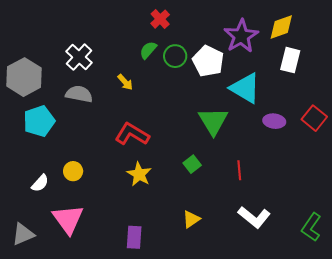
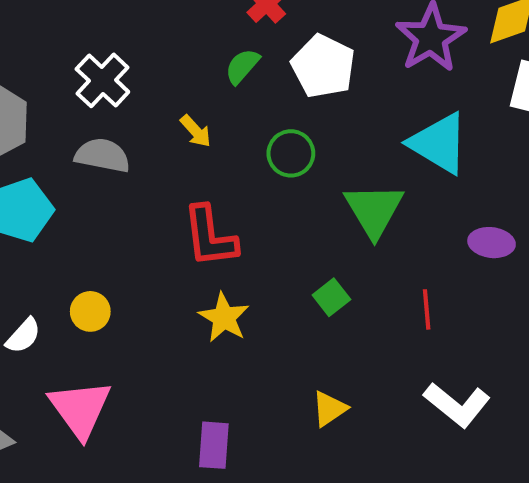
green circle: (175, 56) -> (291, 153), moved
white pentagon: (208, 61) -> (323, 66), moved
purple ellipse: (274, 121) -> (492, 243), moved
red L-shape: (132, 134) -> (210, 236), turned -128

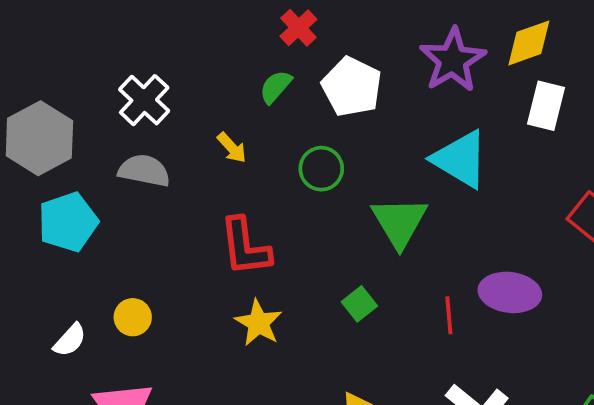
purple ellipse: (492, 243) -> (510, 292), moved, size x1.4

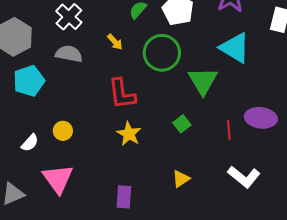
green circle: (321, 169) -> (162, 53), size x1.6

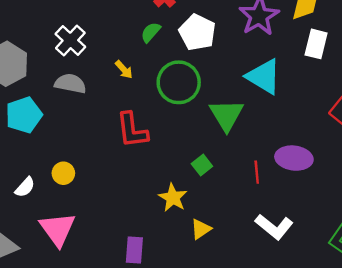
yellow star: (129, 134) -> (173, 198), moved

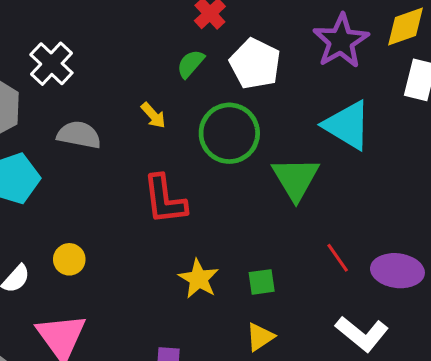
white cross: (70, 40) -> (51, 64), moved
purple ellipse: (294, 158) -> (397, 271), moved
green square: (202, 165) -> (262, 282), moved, turned 30
red line: (257, 172) -> (338, 258), turned -30
yellow star: (173, 198) -> (199, 279), moved

